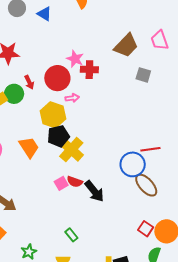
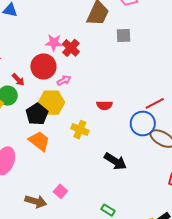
red cross: (89, 70) -> (71, 48), turned -30
black pentagon: (58, 136) -> (37, 114), moved
yellow cross: (71, 150) -> (80, 130), size x0.7
red semicircle: (75, 182) -> (104, 105), moved
pink square: (61, 183) -> (60, 191), moved

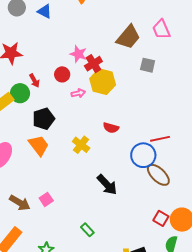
red circle: (43, 66) -> (62, 74), size x0.6
yellow hexagon: (51, 103) -> (103, 82), moved

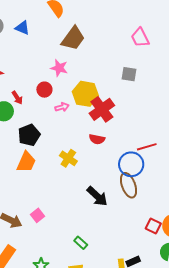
brown trapezoid: (128, 37) -> (73, 38), moved
red cross: (93, 64) -> (102, 109), moved, size x1.4
orange trapezoid: (39, 145) -> (26, 162), turned 65
brown ellipse: (158, 175) -> (129, 185), moved, turned 30

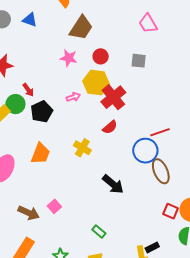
red circle: (44, 90) -> (101, 56), moved
black pentagon: (29, 135) -> (42, 112), moved
red semicircle: (97, 139) -> (110, 127), turned -49
brown ellipse: (129, 185) -> (161, 171), moved

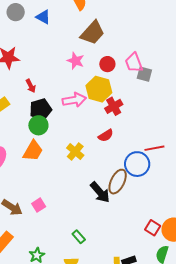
pink trapezoid: (148, 23) -> (134, 63), moved
pink arrow: (73, 97) -> (74, 100), size x1.6
red cross: (113, 97) -> (114, 106), size x0.7
green circle: (15, 104) -> (38, 125), moved
brown ellipse: (161, 171) -> (118, 182), moved, turned 40

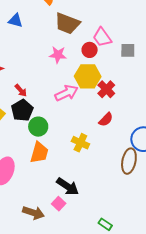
brown trapezoid: (93, 33) -> (67, 23), turned 84
pink trapezoid: (134, 63) -> (102, 37), moved
black pentagon: (41, 109) -> (22, 110), moved
black arrow: (100, 192) -> (68, 186), moved

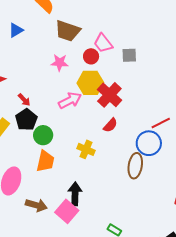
blue triangle: (16, 20) -> (16, 30), turned -42
red cross: (106, 89) -> (109, 95), size x1.4
black arrow: (68, 186) -> (75, 194), turned -120
pink square: (59, 204) -> (67, 211), size x1.6
brown arrow: (33, 213) -> (36, 205), moved

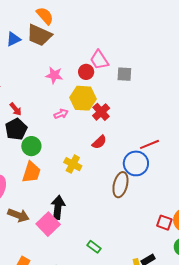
brown trapezoid: (68, 31) -> (39, 35), moved
red cross: (109, 95) -> (101, 112), size x0.7
pink arrow: (70, 100) -> (61, 114), size x0.6

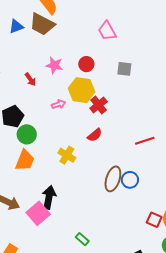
pink trapezoid: (99, 60) -> (107, 31), moved
red arrow: (16, 109) -> (30, 79), moved
blue circle: (136, 163) -> (130, 180), moved, size x0.7

